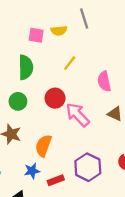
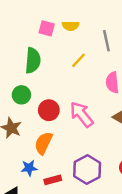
gray line: (84, 19) -> (106, 41), moved
red circle: (55, 98) -> (49, 110), moved

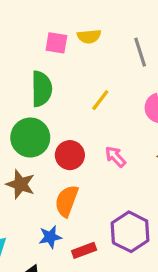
yellow line: (79, 60) -> (100, 100), moved
green circle: (21, 95) -> (30, 138), size x1.5
pink arrow: (82, 114) -> (115, 157), size x0.6

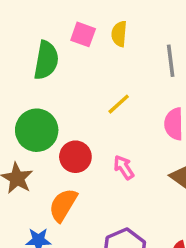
yellow semicircle: (89, 36) -> (119, 34), turned 90
green semicircle: (41, 89) -> (46, 60), moved

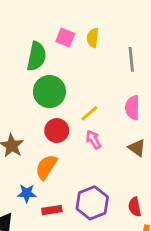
yellow line: (119, 104) -> (89, 113), moved
green circle: (37, 130) -> (49, 92), moved

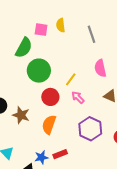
green semicircle: (36, 56) -> (24, 48), turned 30
blue star: (27, 193) -> (41, 157), moved
purple hexagon: (92, 203) -> (90, 129), moved

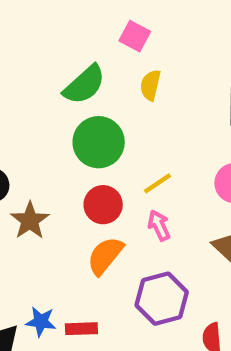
yellow semicircle: (61, 25) -> (150, 85), moved
pink square: (41, 30) -> (135, 36), moved
orange semicircle: (49, 125) -> (105, 256), moved

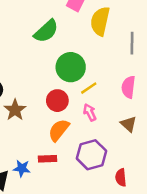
yellow semicircle: (150, 85) -> (100, 21), moved, size x1.6
green circle: (99, 142) -> (71, 67), moved
red rectangle: (81, 329) -> (48, 159), moved

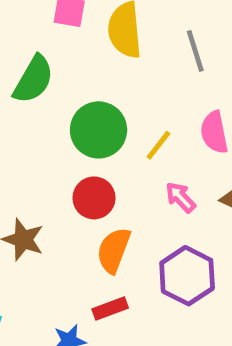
yellow line: (89, 88) -> (158, 145), moved
pink arrow: (90, 112) -> (180, 197), moved

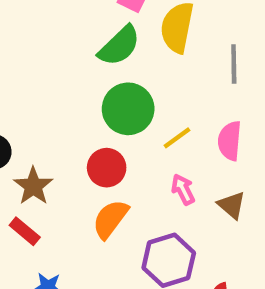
green semicircle: (33, 79) -> (119, 46), moved
red rectangle: (110, 309) -> (25, 231), moved, turned 44

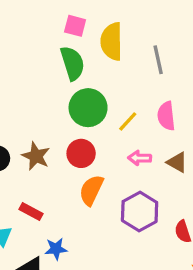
green semicircle: (119, 46) -> (72, 63), turned -52
brown star: (33, 186) -> (36, 156), moved
pink arrow: (183, 189) -> (140, 158), turned -50

